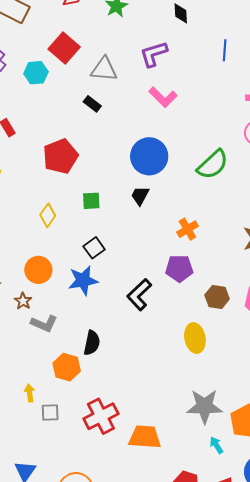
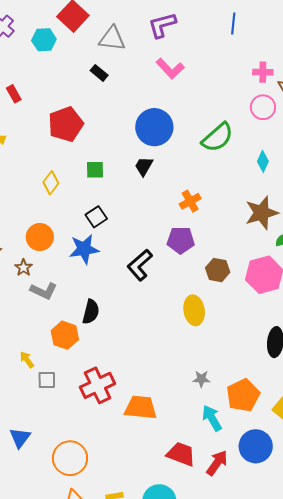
yellow arrow: (30, 393) -> (27, 360), turned -30
gray star: (205, 406) -> (201, 379), size x0.5
cyan arrow: (216, 445) -> (212, 418), size x1.5

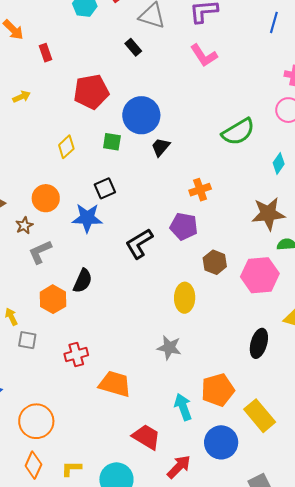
blue circle: (154, 127) -> (141, 115), moved
gray L-shape: (44, 291) -> (40, 252), turned 120
gray star: (201, 379) -> (169, 348), moved, size x1.4
red cross: (98, 385) -> (76, 354), size x0.7
red arrow: (217, 463) -> (179, 467), moved

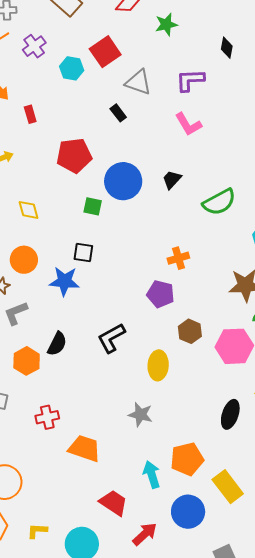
yellow diamond: (66, 147) -> (29, 210), moved, turned -65
black trapezoid: (161, 147) -> (172, 180), moved
black square: (105, 188) -> (83, 253), turned 30
black L-shape: (139, 244) -> (111, 338), moved

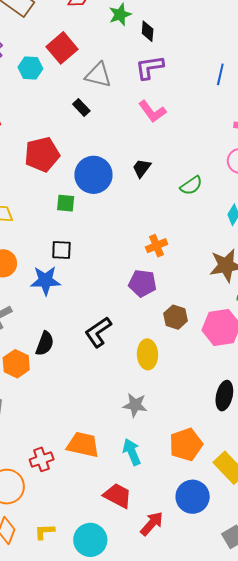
black diamond: (227, 48) -> (148, 31), moved
green semicircle: (219, 202) -> (191, 186), size x0.7
red cross: (47, 417) -> (42, 459), moved
cyan arrow: (152, 474) -> (132, 452), moved

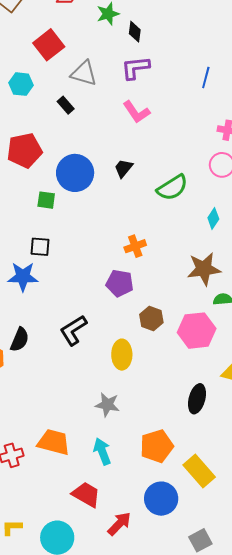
cyan hexagon: (30, 68) -> (21, 84), moved
green semicircle: (191, 186) -> (172, 188), size x1.4

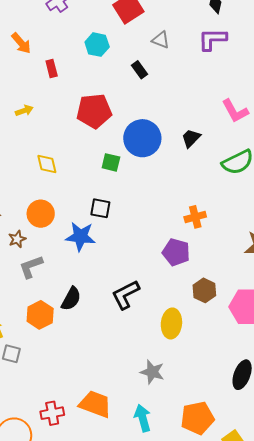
gray triangle: (84, 73) -> (161, 40), size x0.7
pink L-shape: (136, 112) -> (235, 111), moved

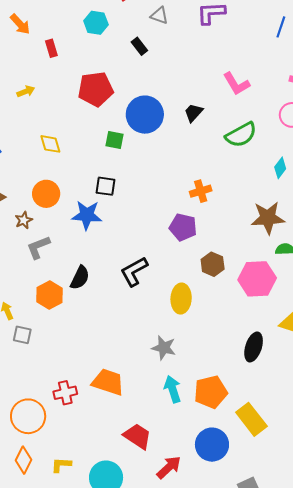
cyan arrow: (143, 418) -> (173, 389), moved

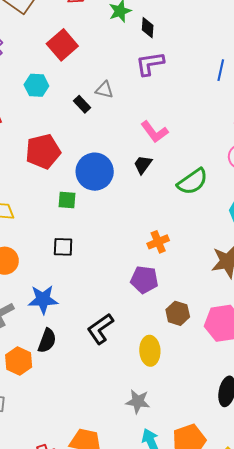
gray triangle: (159, 16) -> (104, 90), moved
pink L-shape: (236, 84) -> (154, 132), moved
blue star: (87, 215) -> (43, 300), moved

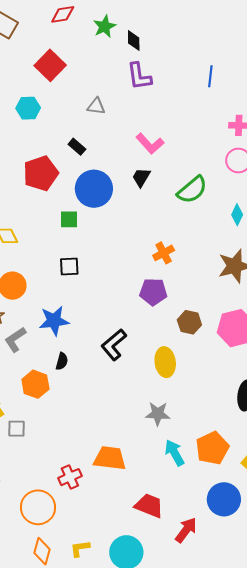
purple L-shape: (150, 64) -> (139, 76), turned -84
black rectangle: (82, 104) -> (77, 147), moved
black semicircle: (47, 341) -> (62, 361), size x0.7

